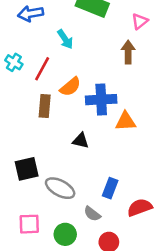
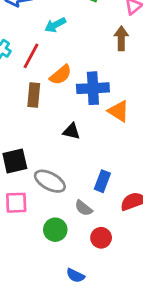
cyan arrow: (65, 39) -> (55, 25), turned 96
orange triangle: (126, 121) -> (119, 111), turned 35
pink square: (29, 224) -> (16, 203), moved

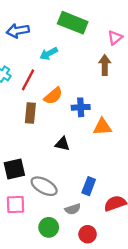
blue cross: (93, 88) -> (81, 107), size x0.7
orange triangle: (119, 111) -> (102, 127), turned -36
gray semicircle: (84, 208) -> (73, 209), turned -56

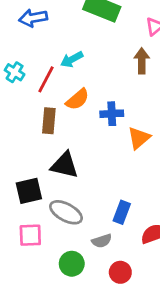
cyan arrow: (49, 54) -> (72, 59), moved
orange triangle: (102, 127) -> (139, 138), turned -36
black triangle: (62, 144) -> (65, 165), moved, size x1.5

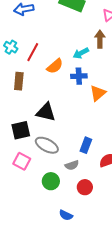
cyan arrow: (72, 59) -> (81, 53), moved
brown rectangle: (49, 121) -> (19, 81), moved
pink square: (30, 235) -> (22, 161), turned 30

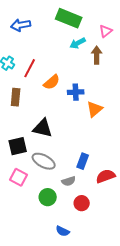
cyan arrow: (81, 53) -> (78, 43), moved

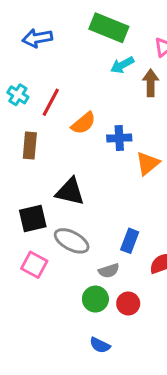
green circle: (48, 197) -> (95, 299), moved

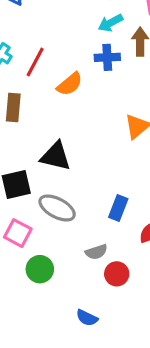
blue cross: (119, 138) -> (107, 57), moved
gray semicircle: (109, 271) -> (96, 252), moved
green circle: (95, 299) -> (40, 269), moved

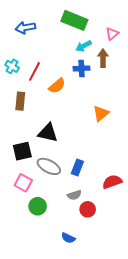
blue rectangle: (118, 208) -> (77, 167), moved

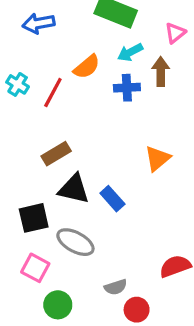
orange semicircle: (57, 86) -> (87, 67), moved
brown rectangle: (20, 101) -> (56, 154), moved, turned 54
blue rectangle: (77, 167) -> (112, 199), moved, turned -63

